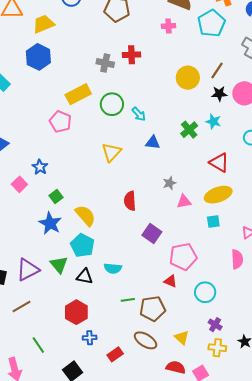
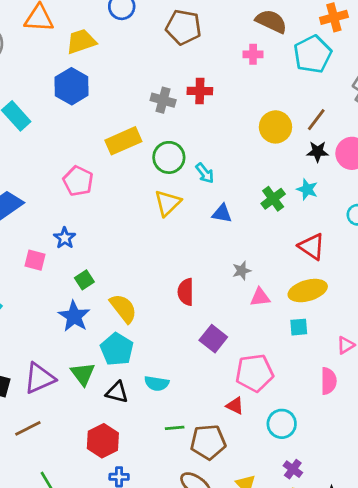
pink pentagon: (60, 122) -> (78, 181), moved
yellow triangle: (111, 152) -> (168, 203), moved
pink square: (19, 184) -> (35, 260), turned -35

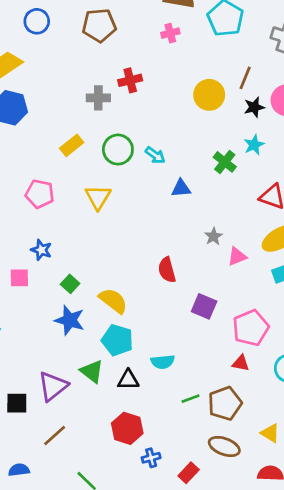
yellow rectangle: (123, 141) -> (72, 145), size x0.7
cyan star: (307, 189) -> (254, 145), turned -30
yellow triangle: (168, 203) -> (98, 197), moved

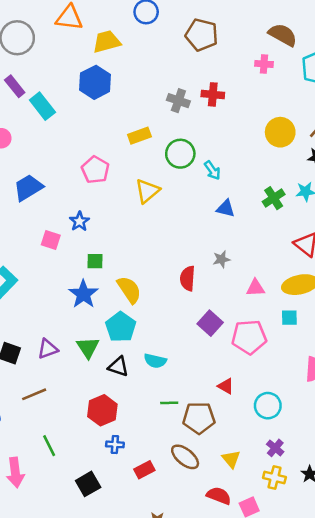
gray star: (213, 236) -> (221, 259), moved
green square: (70, 284) -> (95, 261), turned 30
pink pentagon: (251, 328) -> (249, 337), moved
purple triangle: (53, 386) -> (48, 349), size x0.7

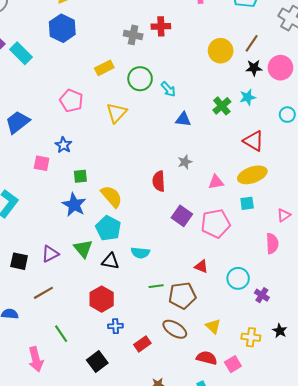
purple cross: (275, 448) -> (262, 295), moved

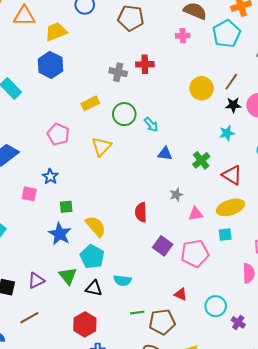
green cross: (222, 106) -> (201, 160), moved
gray star: (185, 162) -> (176, 195), moved

